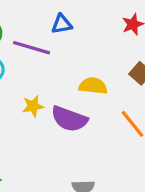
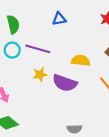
purple line: (32, 48) -> (38, 49), moved

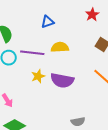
yellow semicircle: (81, 61) -> (60, 47), moved

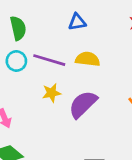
purple semicircle: (62, 80) -> (83, 104), turned 115

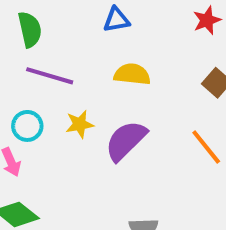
purple line: (49, 60) -> (50, 76), moved
cyan circle: (16, 61) -> (27, 126), moved

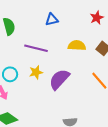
yellow semicircle: (132, 74) -> (77, 46), moved
purple line: (50, 76) -> (36, 48), moved

